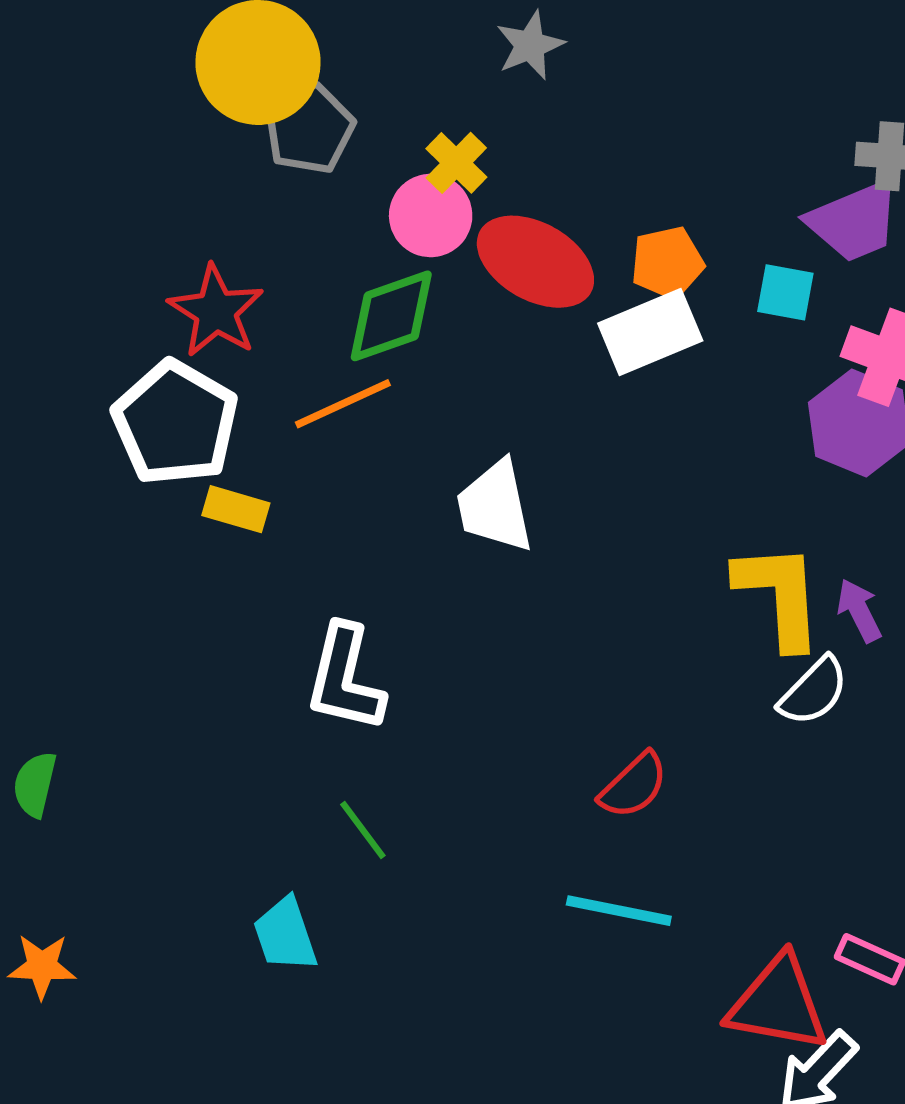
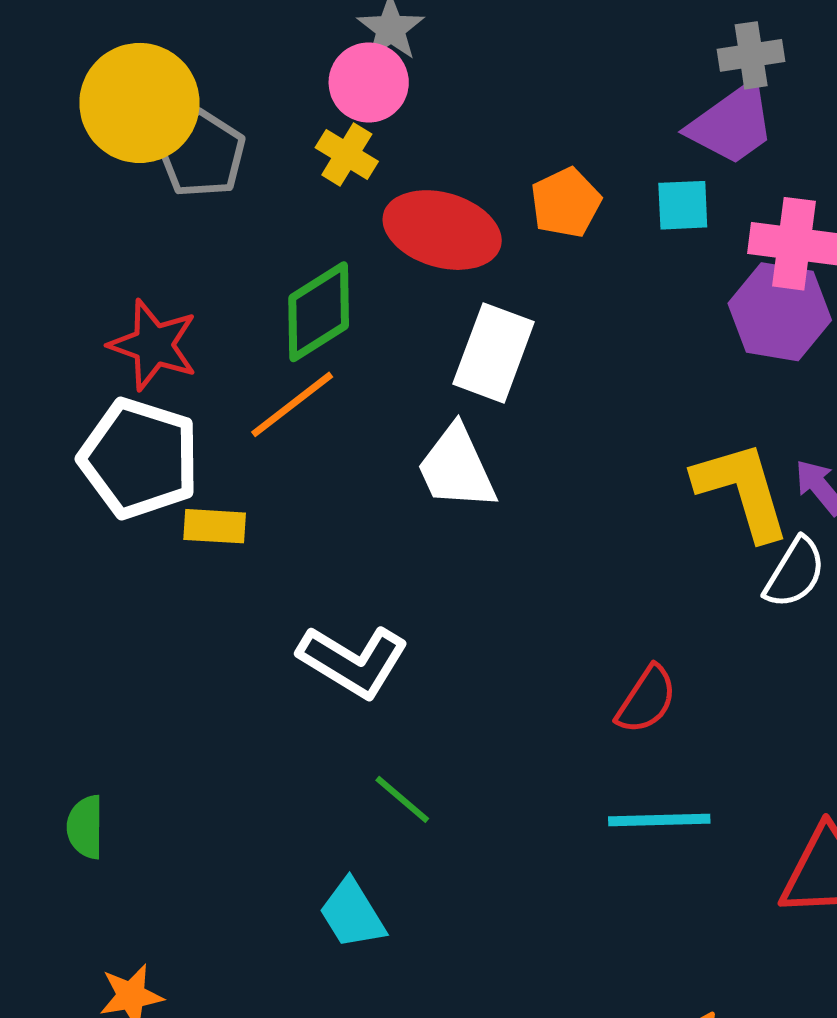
pink circle: (431, 216) -> (369, 83), moved
white rectangle: (650, 332) -> (494, 353), moved, turned -34
white L-shape: (345, 678) -> (353, 661), turned -59

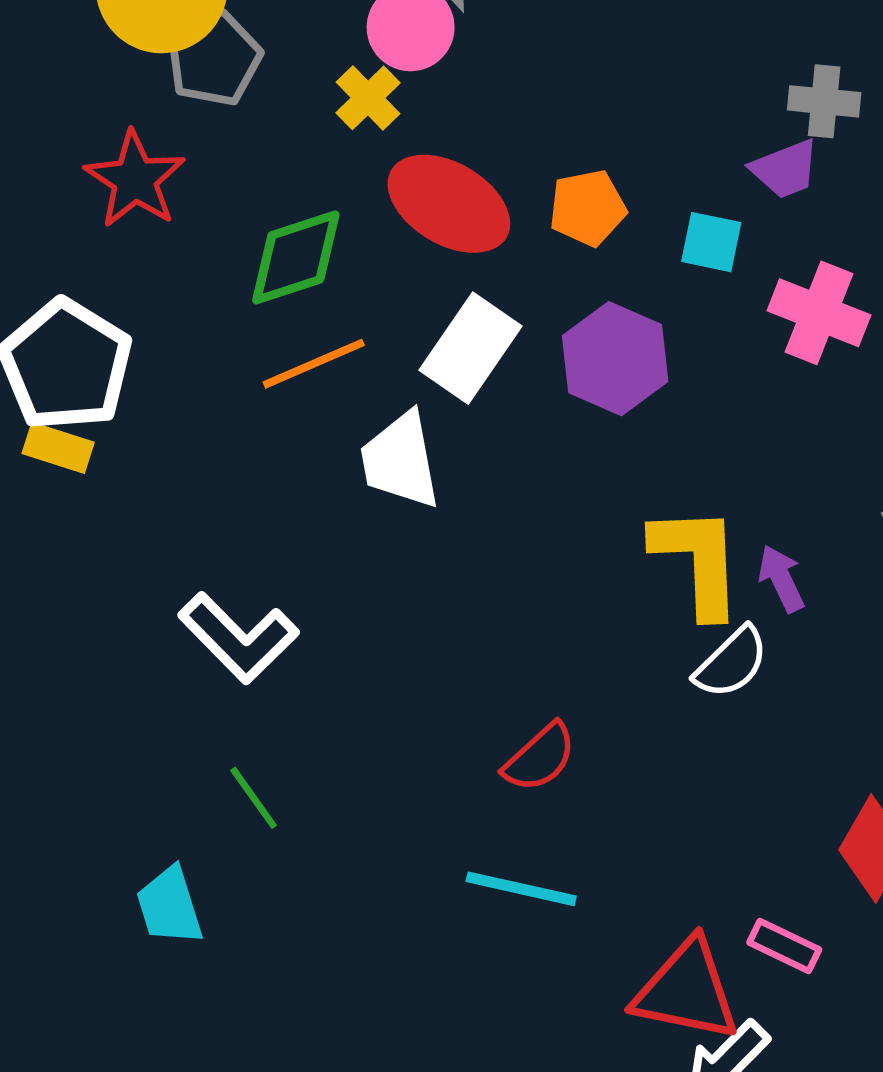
purple trapezoid: (732, 124) -> (785, 169), size x0.7
purple hexagon: (780, 312) -> (615, 359), moved
red star: (153, 345) -> (135, 180), moved
orange line: (292, 404) -> (314, 364), moved
yellow rectangle: (215, 526) -> (58, 448), moved

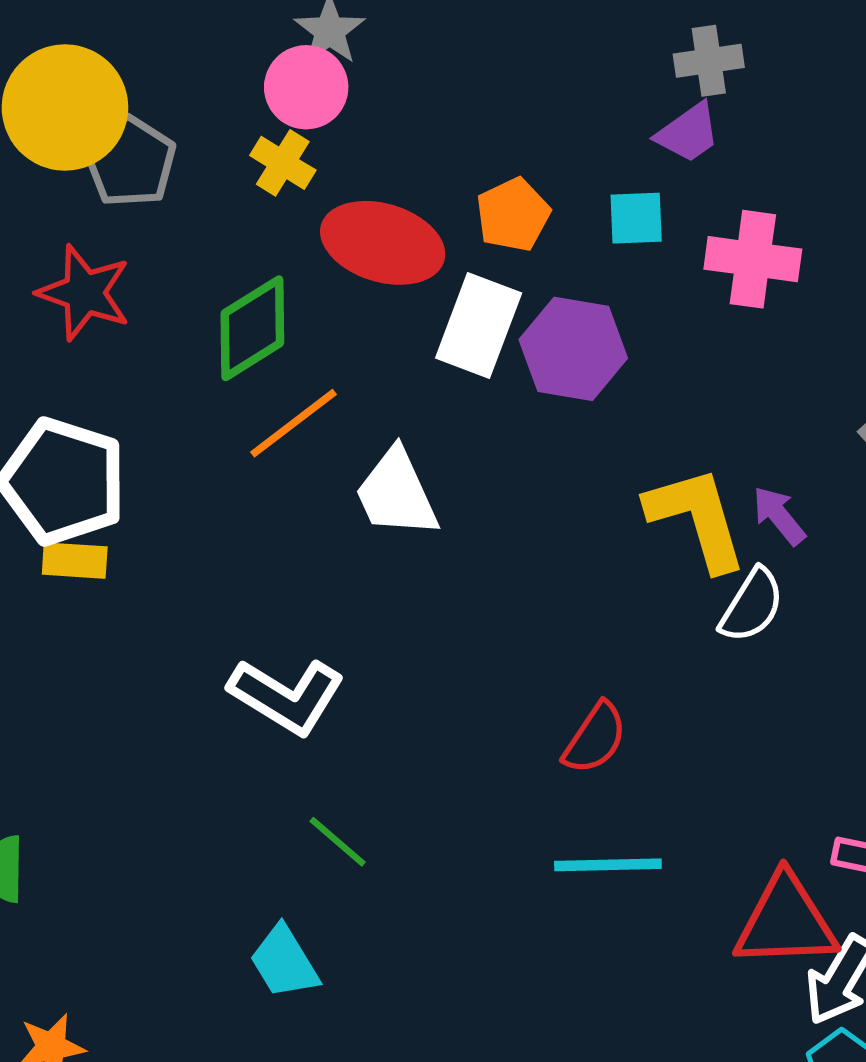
white rectangle: (471, 348) -> (479, 325), moved

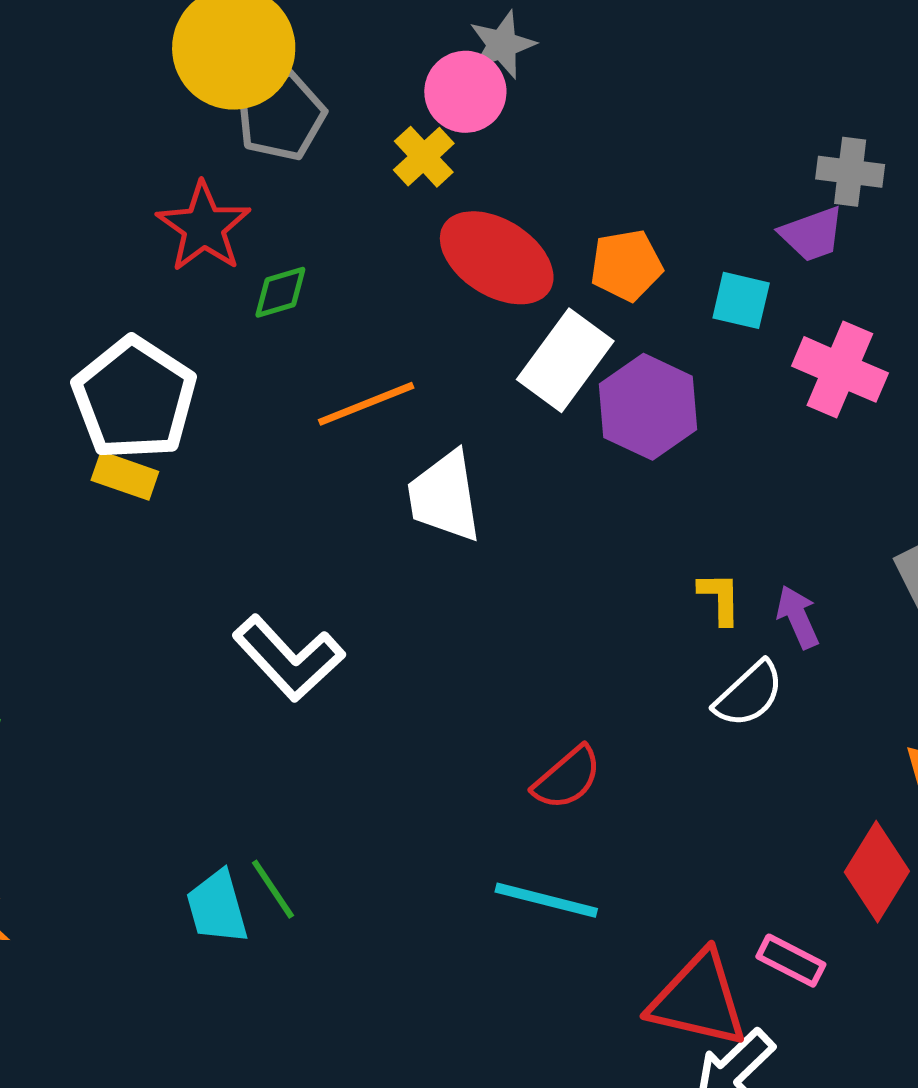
green diamond: (252, 328) -> (280, 292), moved, size x0.6
yellow L-shape: (697, 518) -> (720, 598), size x0.5
green line: (338, 842) -> (273, 889), moved

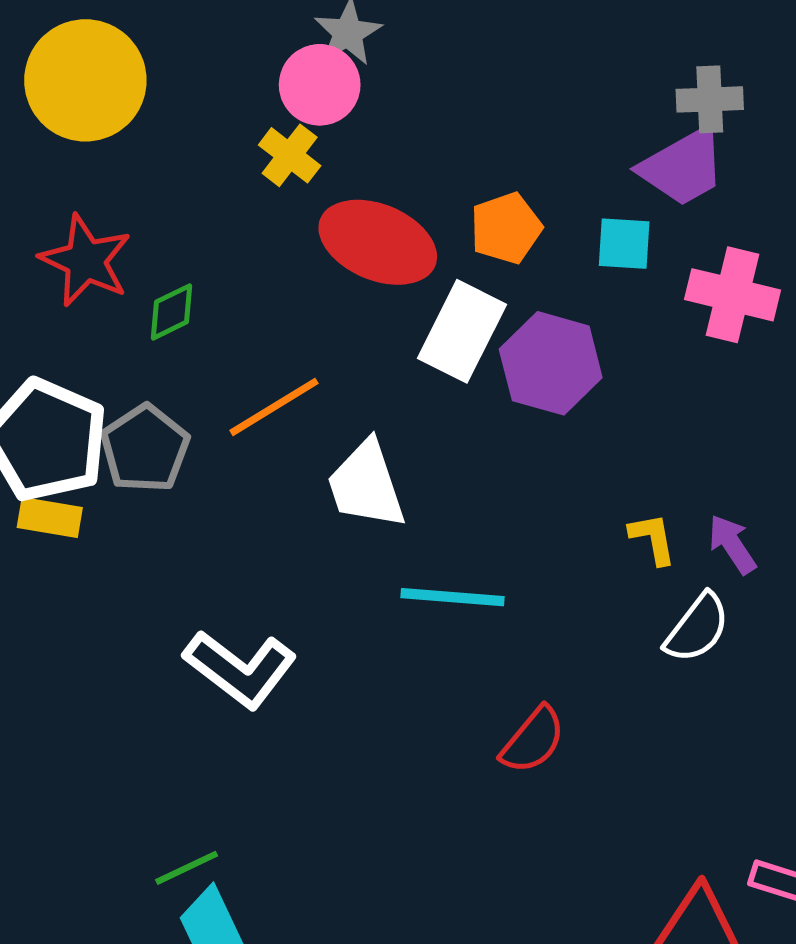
gray pentagon: (281, 116) -> (145, 449), moved
purple trapezoid: (812, 234) -> (683, 167), size x1.4
green line: (273, 889) -> (187, 868), moved, turned -72
cyan line: (546, 900) -> (453, 597), moved

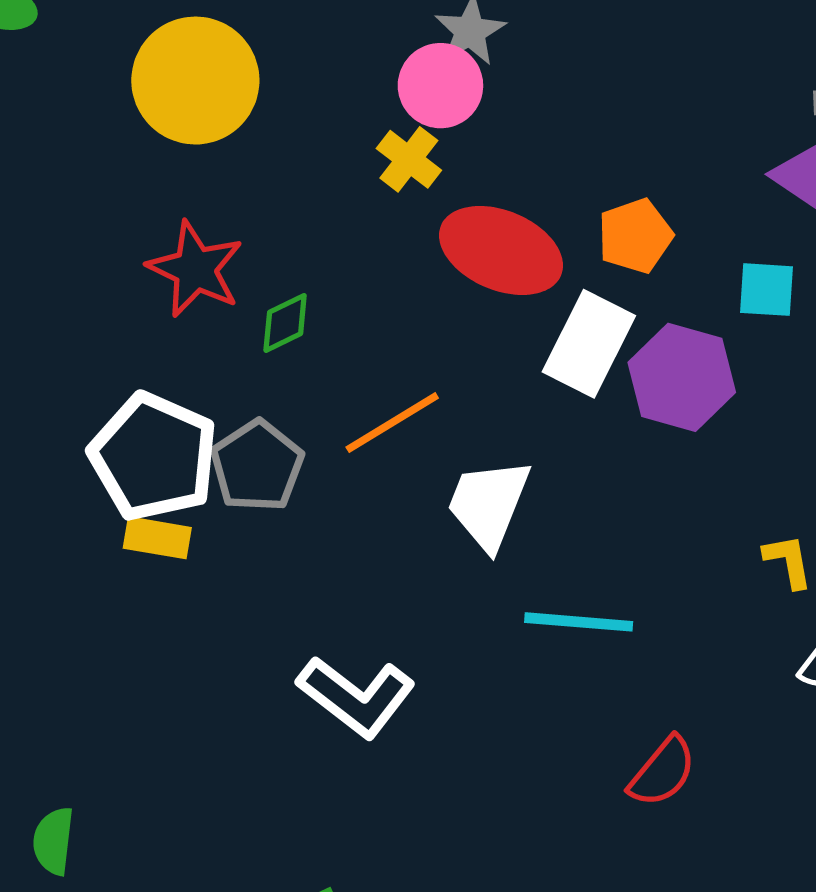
cyan square: (624, 244) -> (767, 290), moved
white trapezoid: (366, 485) -> (488, 504), turned 40

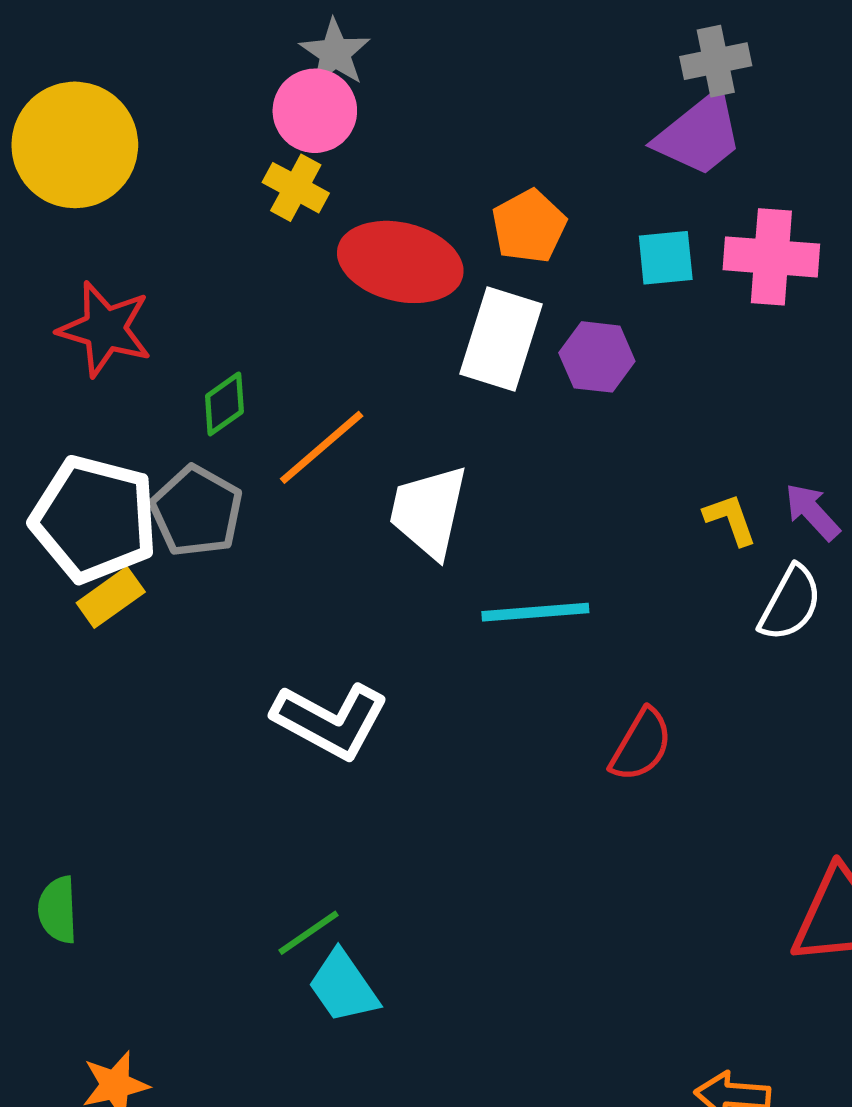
green diamond: (285, 323) -> (224, 404), moved
purple hexagon: (682, 377) -> (597, 357), size x0.7
yellow rectangle: (157, 538) -> (111, 597), turned -36

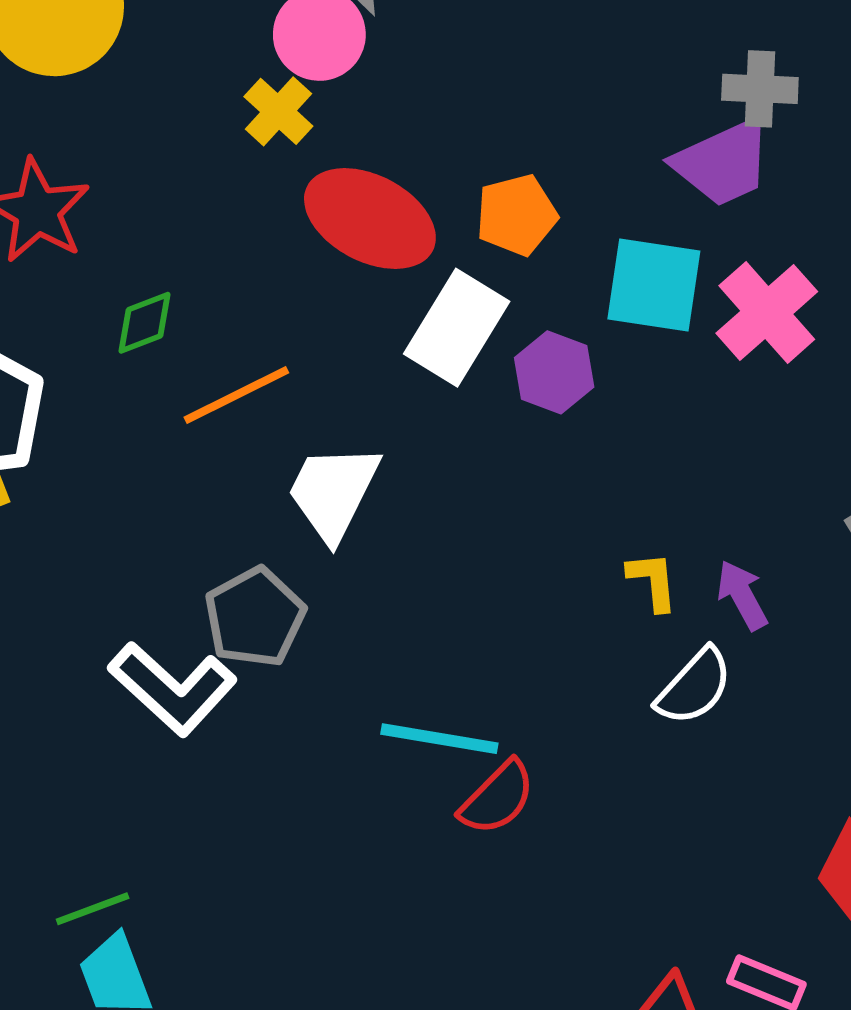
pink cross: (771, 257) -> (767, 312), turned 30
cyan square: (666, 258) -> (654, 285), size x1.5
gray pentagon: (197, 511) -> (255, 617), moved
cyan line: (535, 612) -> (439, 739), moved

